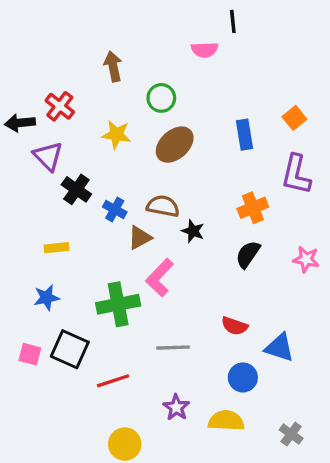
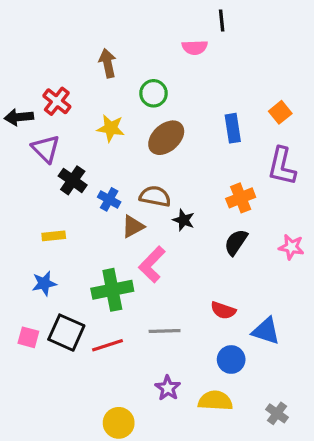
red line: (113, 381) -> (108, 345), moved

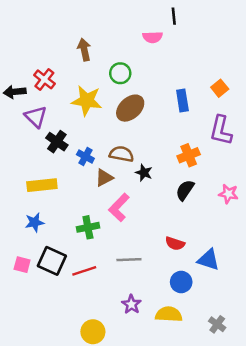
yellow star: (111, 128) -> (87, 101), size x1.4
yellow rectangle: (54, 236) -> (42, 185), size x1.6
green cross: (112, 290) -> (88, 227), size x0.7

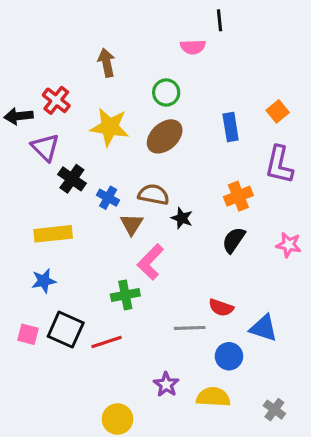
green circle: (120, 73) -> (166, 92), moved
brown triangle: (104, 178) -> (132, 224), turned -30
green cross: (88, 227) -> (125, 295), moved
gray line: (129, 260) -> (190, 328), moved

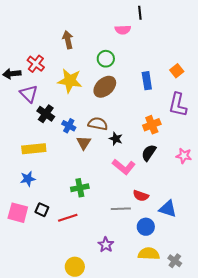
pink L-shape: (150, 262) -> (124, 167), moved, turned -95
black square: (66, 330) -> (42, 210), size x0.6
pink square: (28, 334) -> (18, 213), size x1.5
yellow semicircle: (213, 397) -> (149, 254), moved

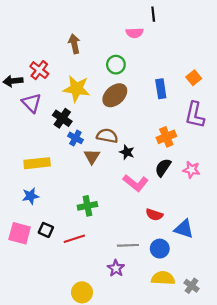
black cross: (46, 114) -> (62, 118), moved
pink star: (184, 156) -> (191, 170), moved
gray line: (121, 209) -> (128, 245), moved

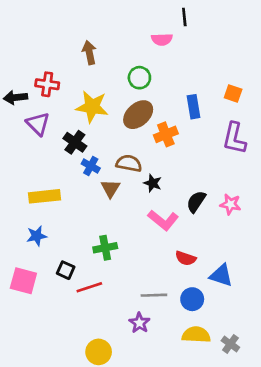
red cross: (39, 70) -> (47, 84), turned -30
orange square: (194, 78) -> (233, 93), turned -32
orange cross: (166, 137) -> (166, 134), moved
black square: (46, 230) -> (66, 270), moved

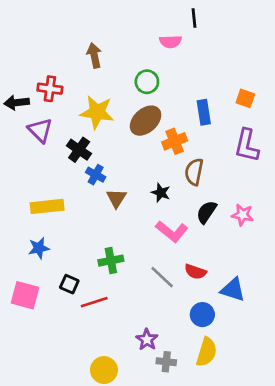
brown semicircle: (129, 163) -> (194, 172), moved, turned -90
gray line: (154, 295) -> (162, 277), moved, turned 45
yellow semicircle: (196, 335) -> (207, 352), turned 104
gray cross: (230, 344) -> (166, 362), moved, turned -30

